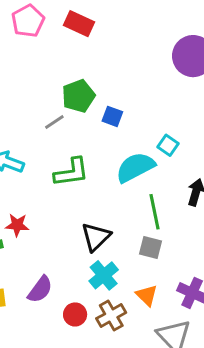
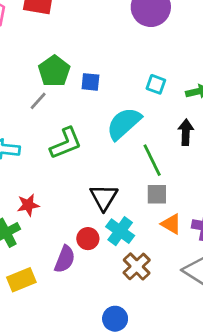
cyan square: (168, 145) -> (156, 84), moved
orange triangle: (147, 295) -> (171, 224), moved
red circle: (75, 314) -> (88, 239), moved

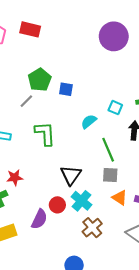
cyan square: (156, 84) -> (115, 108), moved
cyan semicircle: (124, 124) -> (89, 121), size x0.6
green L-shape: (66, 143) -> (45, 134), turned -75

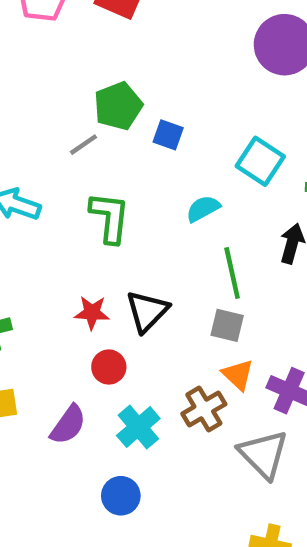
cyan square: (115, 108) -> (260, 161), moved, size x1.5
red star: (15, 178) -> (92, 313), moved
cyan cross: (81, 201) -> (138, 427), moved
purple semicircle: (39, 219) -> (68, 425), moved
brown cross: (92, 228) -> (204, 409), moved

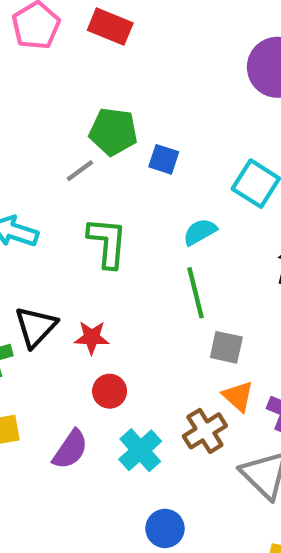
green pentagon: (118, 106) -> (113, 132), turned 30
green line: (232, 273) -> (195, 293), moved
black triangle: (147, 311) -> (36, 327), moved
blue circle: (121, 496) -> (165, 528), moved

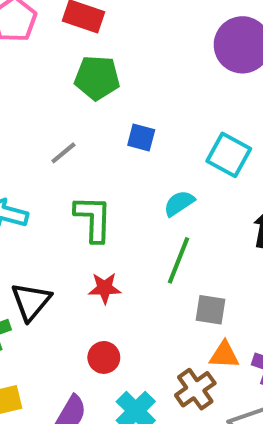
green pentagon: (113, 132) -> (97, 78), moved
green line: (195, 293) -> (178, 260), turned 39
red star: (92, 337) -> (105, 288), moved
orange triangle: (238, 396) -> (224, 355), turned -36

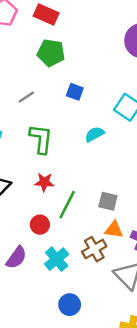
green line: (178, 260) -> (67, 205), moved

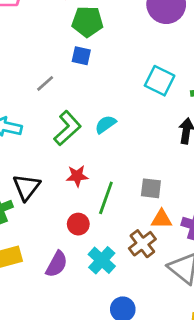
green pentagon: (51, 53) -> (87, 22), moved
blue square: (75, 92) -> (81, 56), moved
cyan semicircle: (95, 134) -> (106, 124), moved
green L-shape: (41, 139) -> (67, 128), turned 48

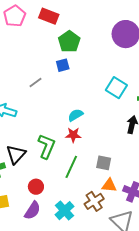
green pentagon: (87, 22) -> (69, 42), turned 30
blue square: (81, 56) -> (63, 65), turned -32
green L-shape: (67, 128) -> (47, 146), moved, turned -30
red star: (77, 176) -> (73, 135), moved
red circle: (78, 224) -> (36, 187), moved

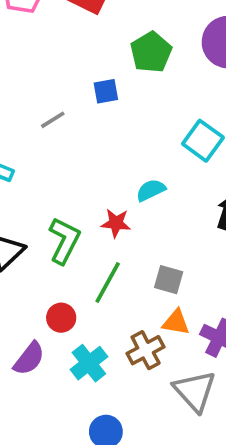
green pentagon: (69, 42) -> (151, 52), moved
cyan semicircle: (76, 115) -> (151, 190), moved
red circle: (36, 187) -> (61, 318), moved

